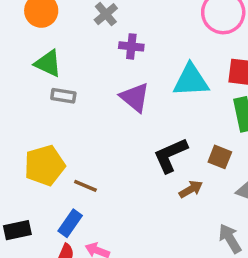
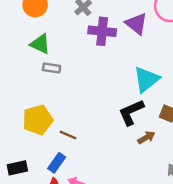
purple cross: (131, 46) -> (102, 31), size x1.5
cyan triangle: (191, 80) -> (146, 79), moved, turned -36
purple triangle: (135, 97) -> (136, 24), moved

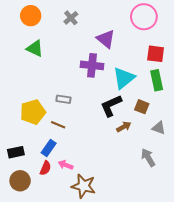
purple triangle: (136, 24) -> (106, 39), moved
purple cross: (102, 31) -> (92, 65), moved
gray rectangle: (52, 68) -> (63, 99), moved

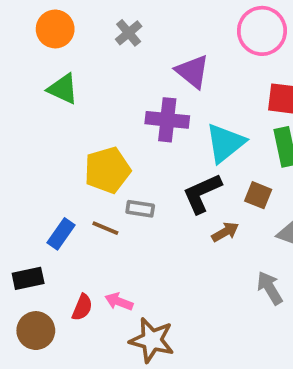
gray rectangle: (63, 99) -> (140, 209), moved
yellow pentagon: (33, 112) -> (107, 170), moved
blue rectangle: (49, 148) -> (61, 234), moved

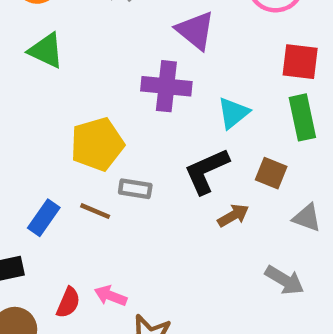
cyan triangle: (225, 143) -> (233, 113), size x0.7
gray arrow: (270, 288) -> (285, 280), turned 152

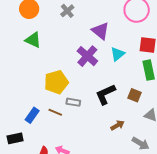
purple cross: (166, 86) -> (87, 56), turned 35
cyan triangle: (233, 113) -> (117, 54), moved
brown arrow: (233, 216) -> (117, 125), moved

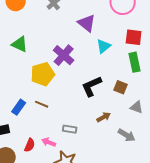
green triangle: (33, 40) -> (20, 44), moved
purple cross: (87, 56) -> (64, 55), moved
gray rectangle: (73, 102) -> (70, 129), moved

